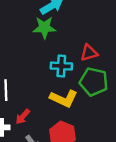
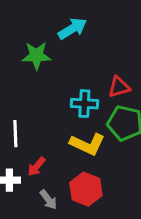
green star: (44, 27) -> (36, 56), moved

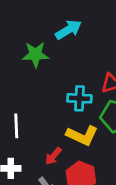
red arrow: (36, 167) -> (53, 156), moved

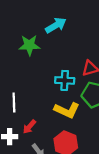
red arrow: (53, 156) -> (29, 127), moved

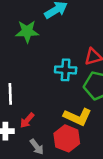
yellow L-shape: (67, 110) -> (78, 117), moved

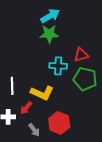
green star: (27, 31) -> (49, 34), moved
yellow L-shape: (78, 117) -> (42, 93), moved

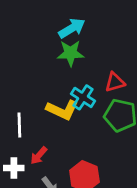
cyan cross: (58, 66) -> (83, 97), turned 30
yellow L-shape: (42, 93) -> (62, 110), moved

